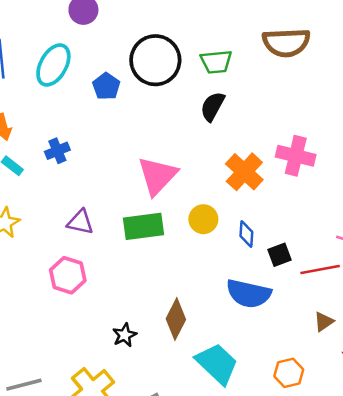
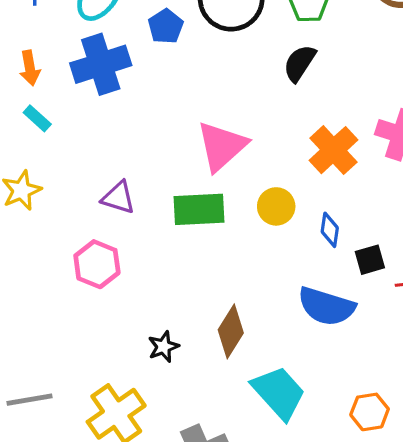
blue cross: (57, 151) -> (101, 64), moved, size x1.8

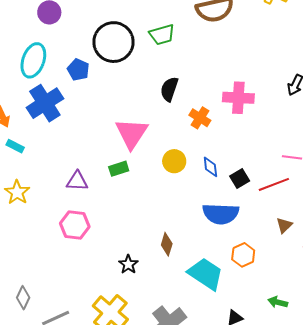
black semicircle: (300, 63) -> (169, 89), moved
orange cross: (333, 150) -> (200, 118), size x0.7
green rectangle: (199, 209) -> (119, 169), moved, size x0.6
brown diamond: (231, 331) -> (167, 244), size x0.7
orange hexagon: (370, 412) -> (243, 255), moved

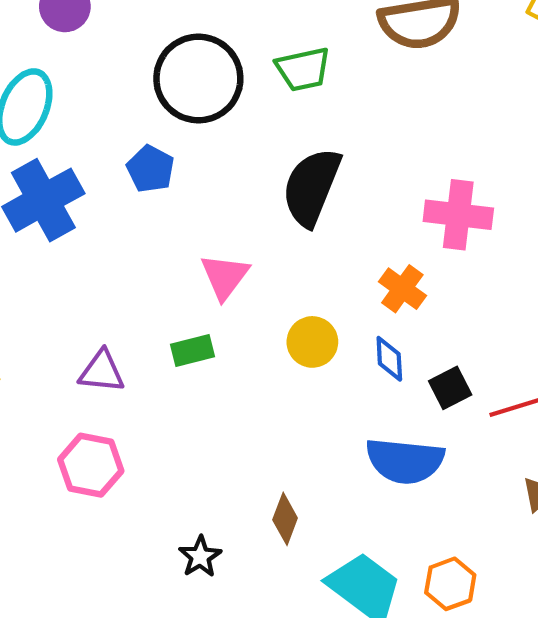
blue pentagon: (78, 70) -> (150, 169), moved
black semicircle: (169, 89) -> (311, 187), size x1.5
orange cross: (200, 118) -> (402, 289), moved
pink triangle: (132, 133) -> (225, 277), size x0.7
orange hexagon: (243, 255) -> (450, 584), moved

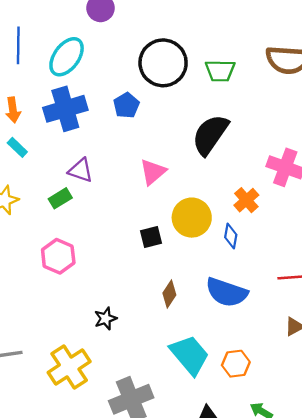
yellow circle: (312, 342) -> (192, 218), size x1.4
green rectangle: (192, 350) -> (60, 198), moved, turned -30
purple triangle: (102, 372) -> (81, 170), moved
black square: (450, 388) -> (151, 237), moved
brown diamond: (285, 519) -> (169, 294), moved

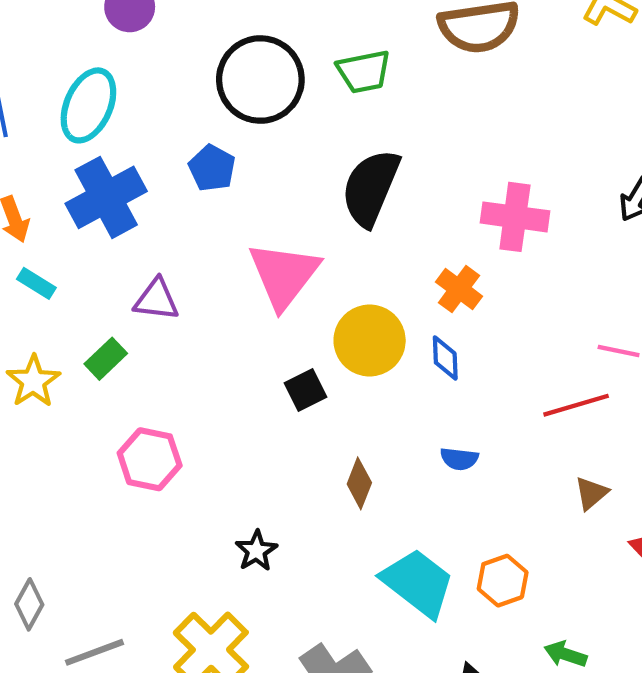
pink triangle: (153, 172) -> (284, 275), size x1.5
green rectangle: (60, 198) -> (106, 359), moved
blue semicircle: (227, 292) -> (459, 459), size x0.5

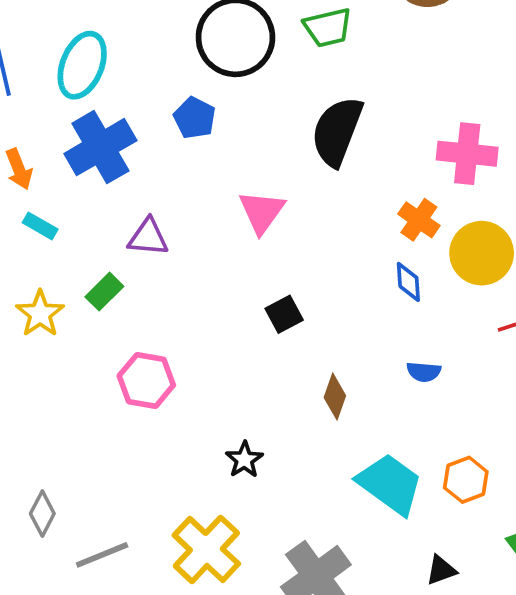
pink triangle: (284, 275) -> (262, 212), size x0.7
yellow circle: (370, 341) -> (482, 253), moved

